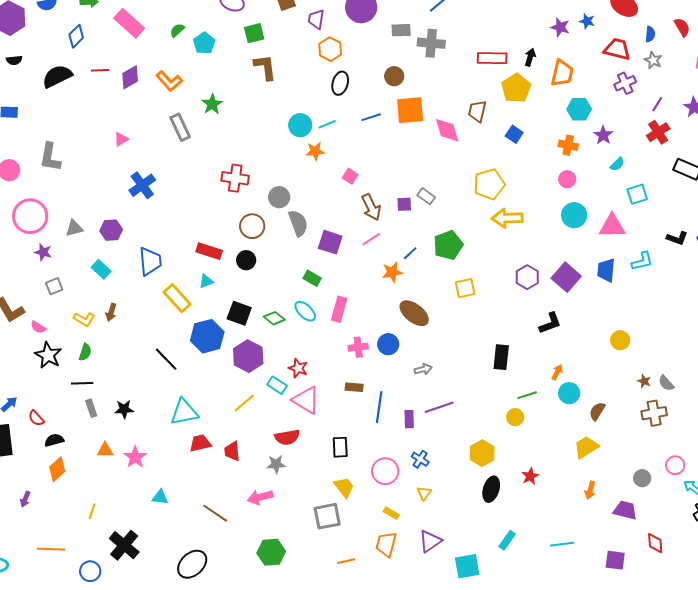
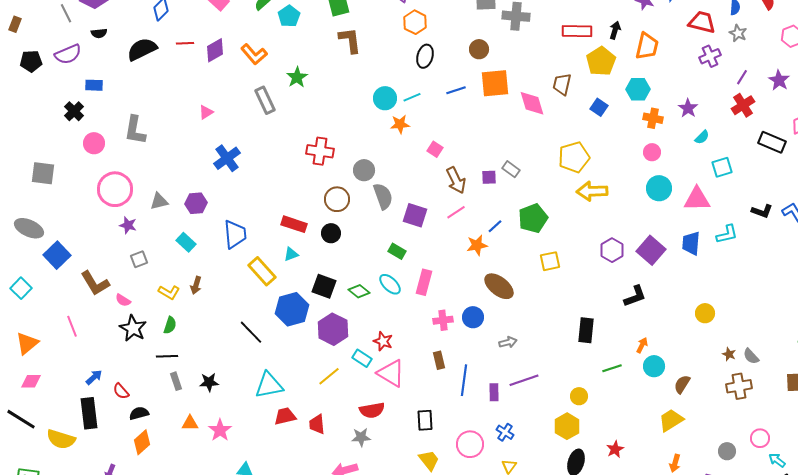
cyan hexagon: (579, 109) -> (638, 89), moved
brown rectangle: (354, 387) -> (439, 360), turned 72
yellow circle: (515, 417) -> (579, 396), moved

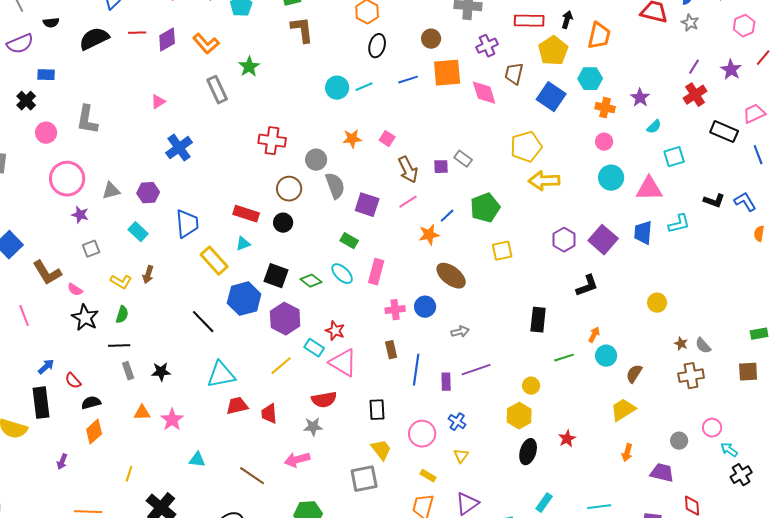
purple cross: (710, 56) -> (487, 46), moved
blue square: (599, 107) -> (551, 97), size x1.6
orange star: (400, 124) -> (352, 139), moved

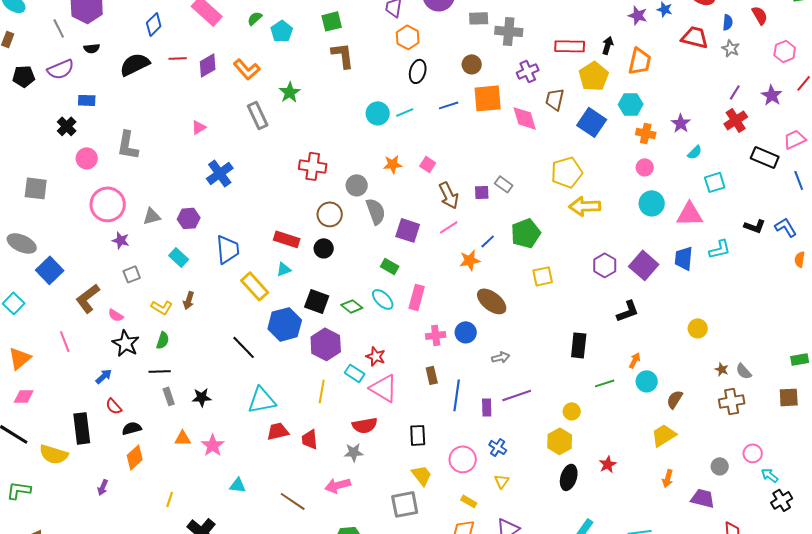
brown L-shape: (47, 273) -> (88, 298), turned 84
yellow line: (281, 366) -> (322, 391), turned -40
blue arrow: (46, 367) -> (104, 376), moved

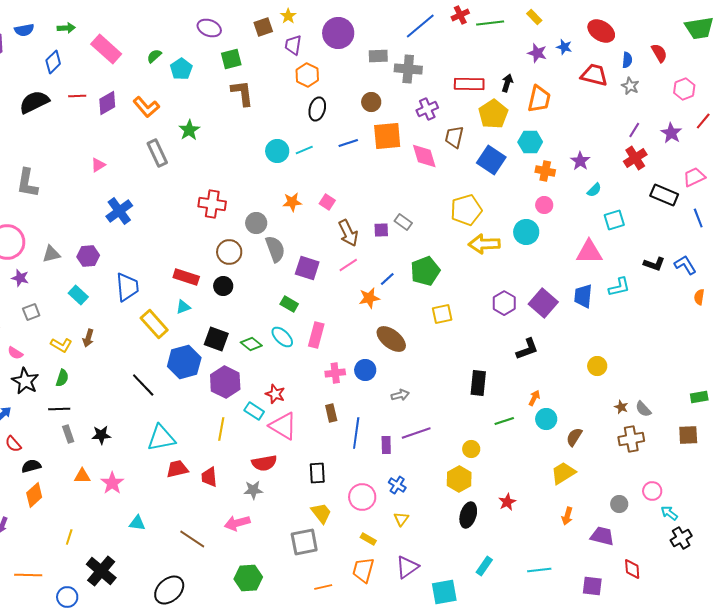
cyan circle: (652, 203) -> (526, 232), moved

